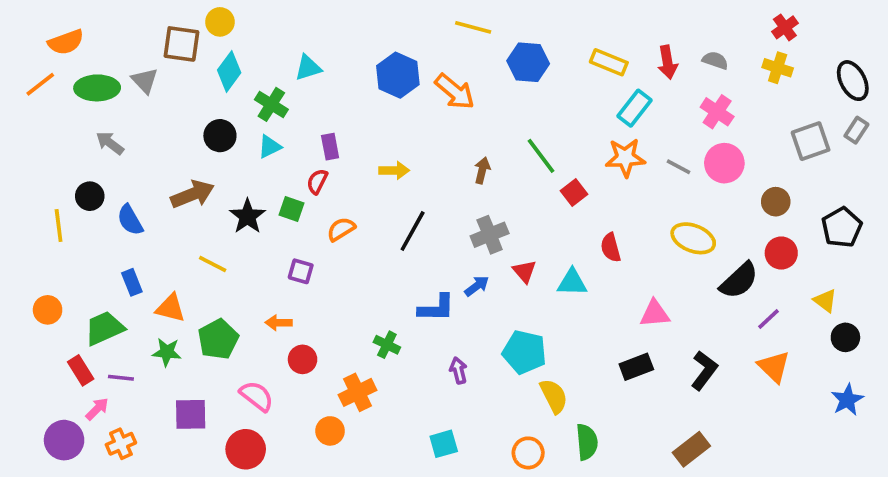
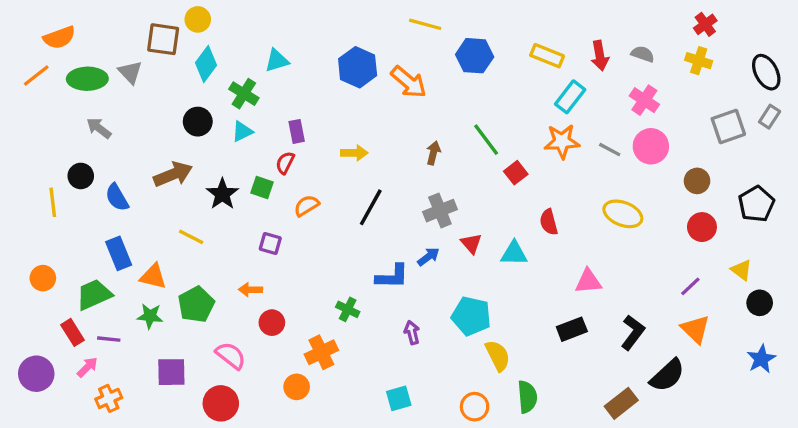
black semicircle: (739, 281) -> (667, 375), moved
blue rectangle: (132, 282) -> (119, 253), size x1.4
purple circle: (64, 440) -> (36, 374), moved

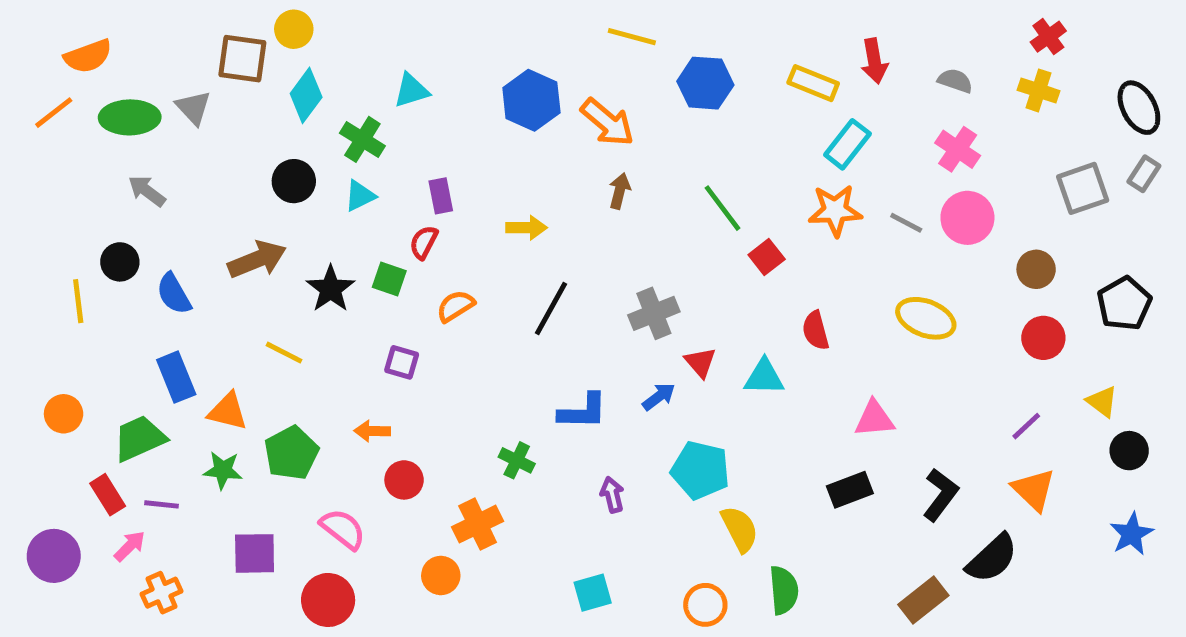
red arrow: (600, 56) -> (874, 61), moved
brown arrow: (433, 153) -> (620, 191), moved
blue arrow: (428, 257) -> (659, 397), moved

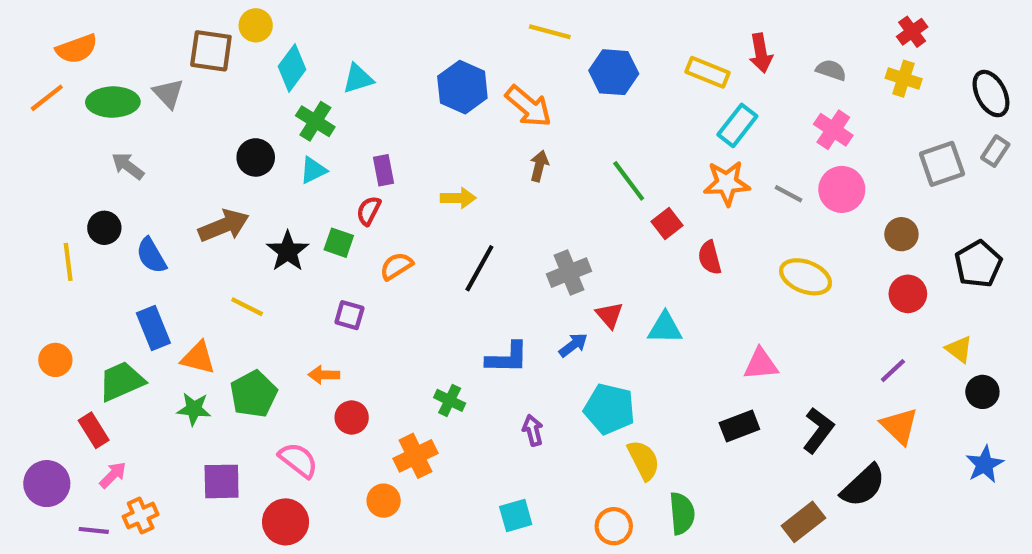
cyan diamond: (306, 95) -> (292, 68), moved
red semicircle: (816, 331) -> (710, 258), moved
purple line: (162, 504) -> (94, 530), moved

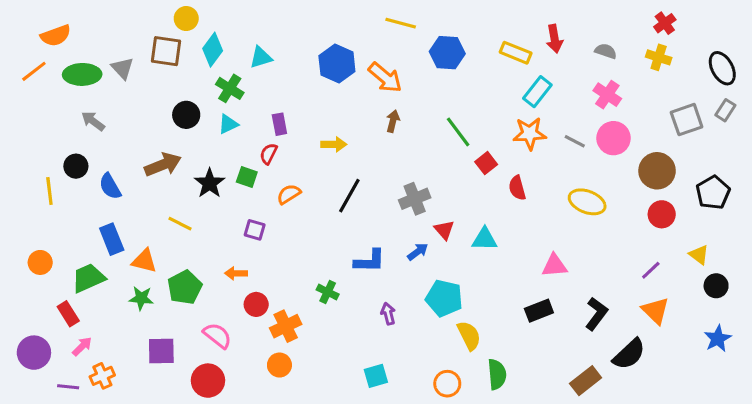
brown square: (211, 51) -> (166, 51), moved
brown circle: (901, 234) -> (657, 171), size x1.5
orange cross: (416, 456) -> (286, 326), moved

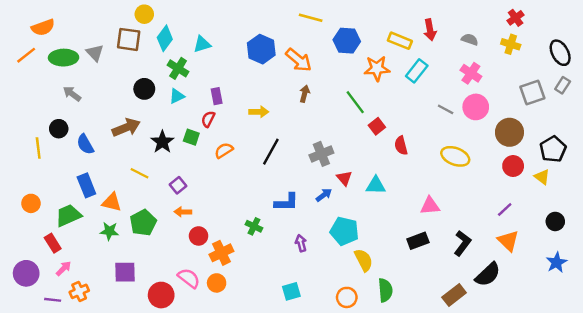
orange star: (530, 133) -> (377, 68), moved
purple square: (255, 230) -> (178, 185), moved, turned 35
yellow triangle: (699, 255) -> (542, 177), moved
pink semicircle: (217, 335) -> (189, 278), moved

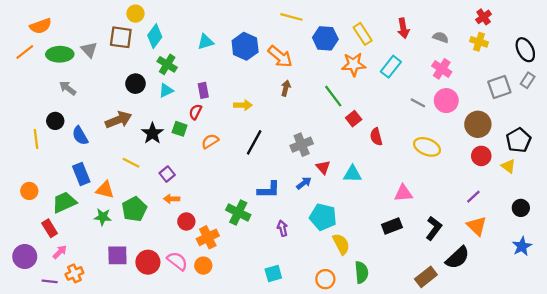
yellow rectangle: (400, 41) -> (363, 34), moved, turned 35
cyan triangle: (202, 44) -> (206, 42), moved
green cross: (254, 226) -> (238, 212), size x1.5
red circle: (161, 295) -> (148, 262), moved

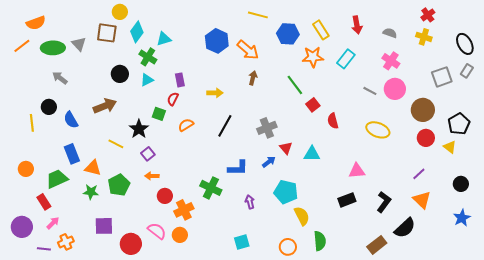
cyan triangle: (206, 42) -> (164, 39), moved
black star: (152, 133) -> (139, 129), moved
red circle: (148, 262) -> (131, 244), moved

